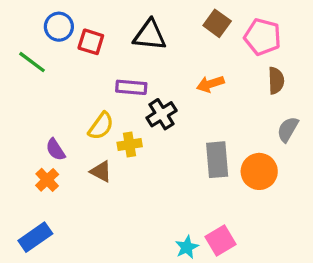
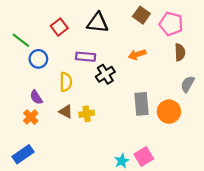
blue circle: (59, 27) -> (38, 59), moved
red square: (91, 42) -> (59, 27), turned 35
yellow semicircle: (101, 126) -> (66, 82), turned -36
yellow cross: (130, 145) -> (87, 114), moved

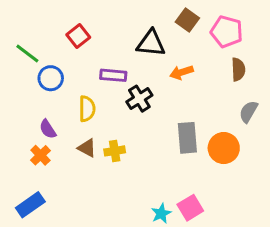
black triangle: (98, 23) -> (151, 43), moved

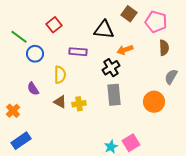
black cross: (139, 99) -> (111, 68), moved
gray rectangle: (187, 138) -> (114, 95), moved
orange cross: (40, 155) -> (13, 111), moved

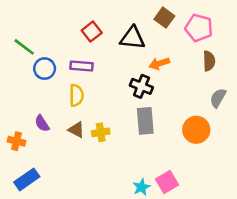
red square: (54, 25) -> (92, 32), moved
purple rectangle: (78, 52) -> (82, 66), moved
black cross: (111, 68) -> (141, 86), turned -36
purple semicircle: (33, 89) -> (42, 123), moved
orange cross: (13, 111) -> (17, 141), turned -32

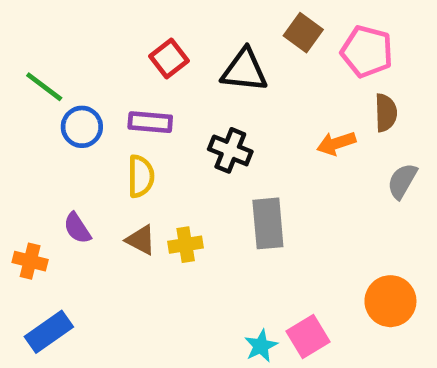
orange arrow: (159, 63) -> (336, 143), moved
black cross: (141, 86) -> (230, 150), moved
orange circle: (196, 130) -> (390, 301), moved

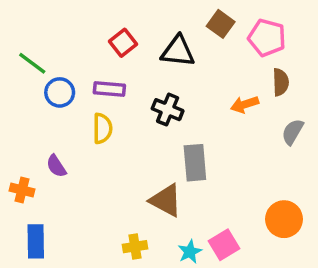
brown triangle: (141, 240) -> (166, 200), moved, size x1.5
yellow cross: (186, 245) -> (135, 247), moved
blue rectangle: (49, 332) -> (36, 241), turned -56

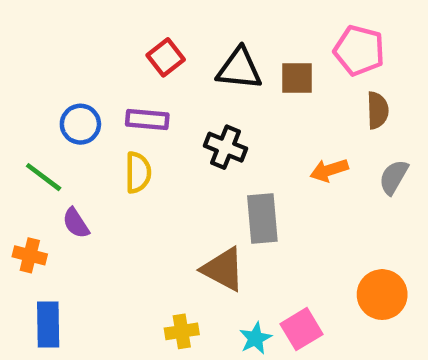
brown square: (221, 24) -> (297, 78), moved, turned -36
green line: (32, 63) -> (44, 177), moved
orange arrow: (245, 104) -> (329, 170), moved

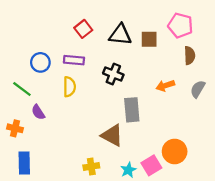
orange circle: (382, 295) -> (175, 151), moved

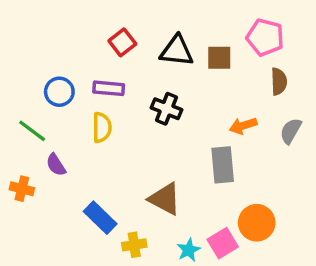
gray rectangle: (132, 110) -> (223, 165), moved
blue rectangle: (24, 163) -> (100, 218), moved, turned -45

